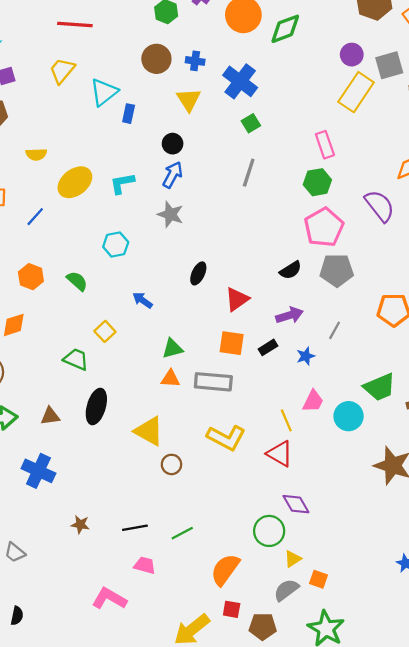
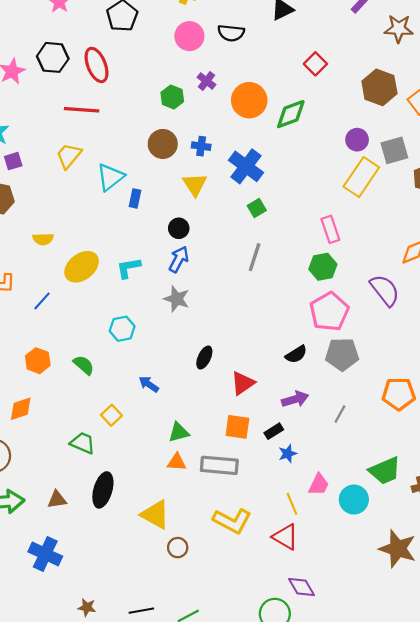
blue star: (306, 356) -> (288, 454), moved

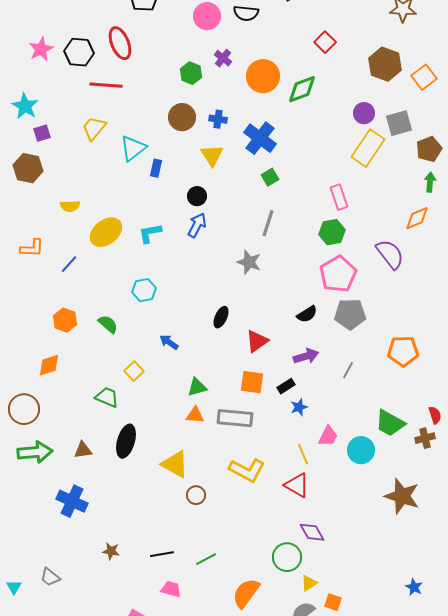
black hexagon: (53, 57) -> (79, 52), moved
gray star: (177, 299) -> (249, 262), moved
green trapezoid: (385, 471) -> (390, 423), turned 52

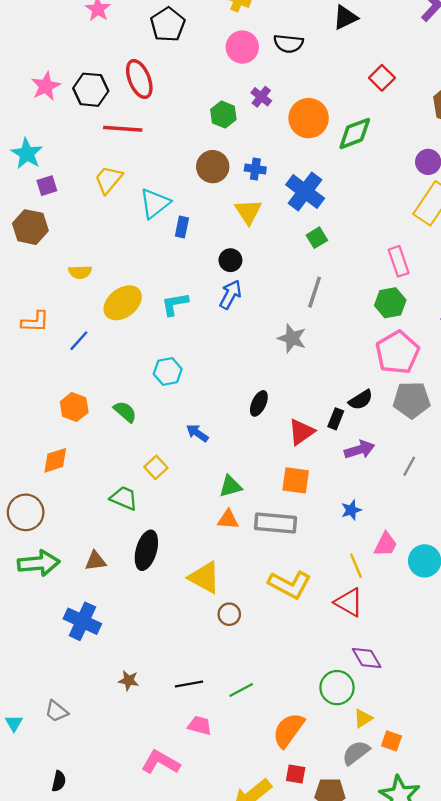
black rectangle: (286, 386) -> (336, 419), moved, turned -36

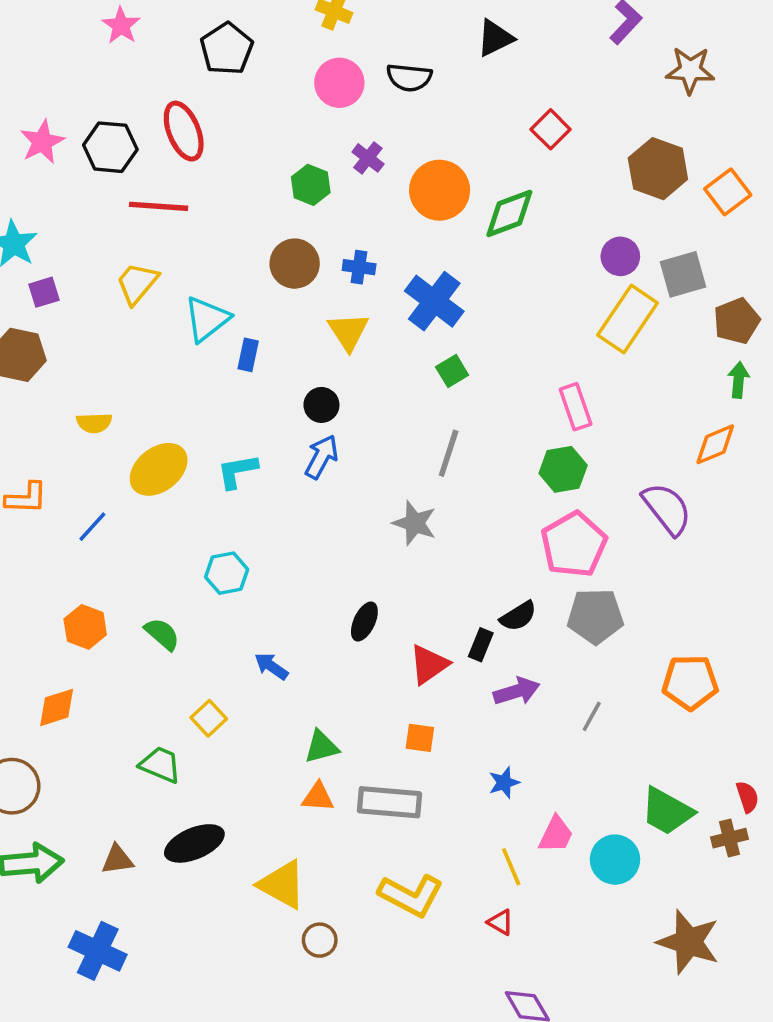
orange square: (296, 480) -> (420, 738), size x0.7
black ellipse: (146, 550) -> (194, 843), turned 51
red triangle: (349, 602) -> (500, 922), size x0.6

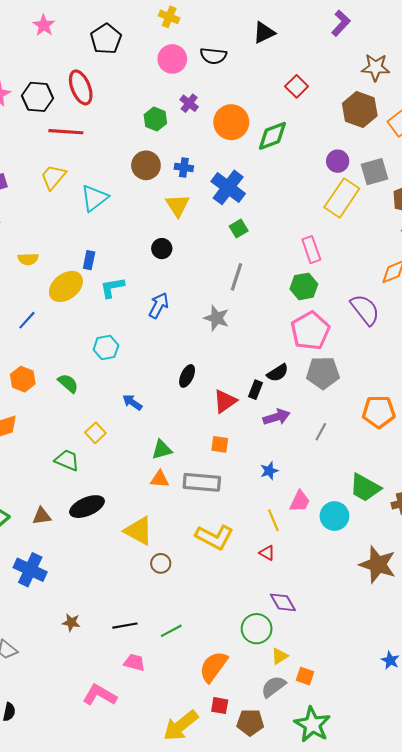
brown star: (690, 70) -> (376, 67), moved
blue rectangle: (248, 355) -> (89, 260), moved
blue arrow: (321, 457) -> (159, 305), moved

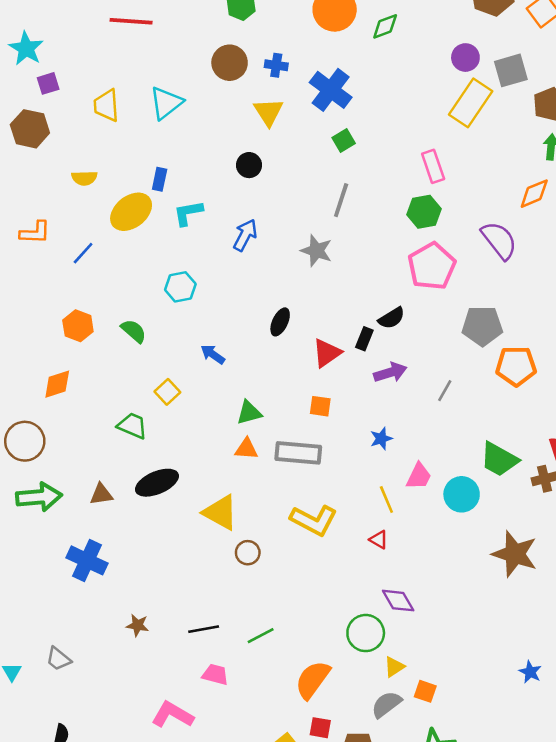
green diamond: (272, 136) -> (385, 26), size x0.7
yellow trapezoid: (53, 177) -> (106, 105), moved, turned -44
gray pentagon: (323, 373) -> (482, 326), moved

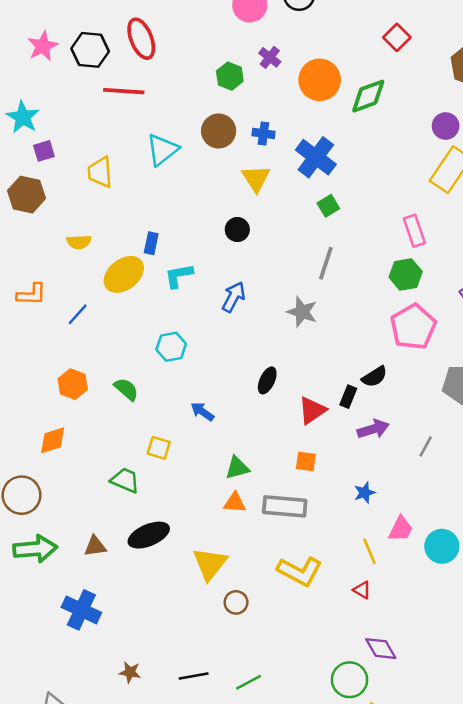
green diamond: (385, 26) -> (368, 96), size x1.4
cyan triangle: (166, 103) -> (162, 150), moved
yellow square: (167, 392) -> (159, 448), turned -30
yellow triangle: (220, 512) -> (210, 564), turned 39

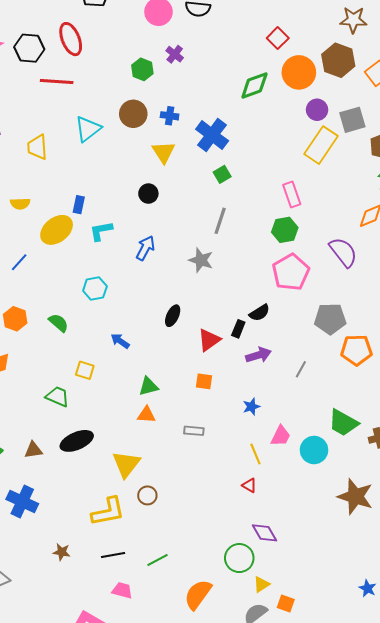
orange circle: (320, 80) -> (299, 72), moved
gray rectangle: (285, 506) -> (194, 431), moved, size x0.6
yellow L-shape: (300, 571) -> (108, 512), moved, turned -39

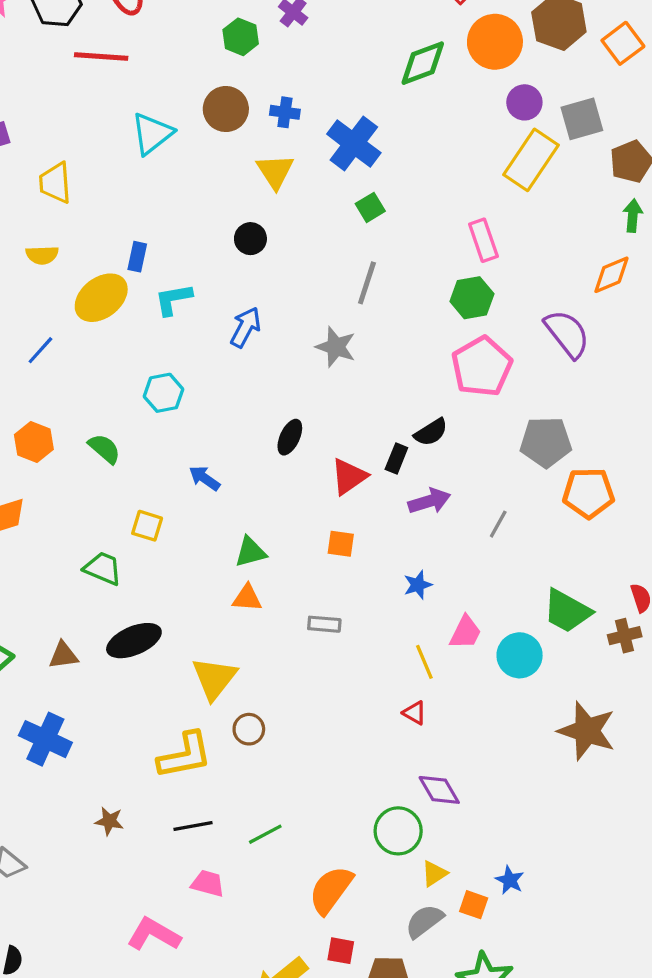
yellow trapezoid: (37, 147) -> (55, 183), moved
blue star: (368, 588) -> (510, 880), moved

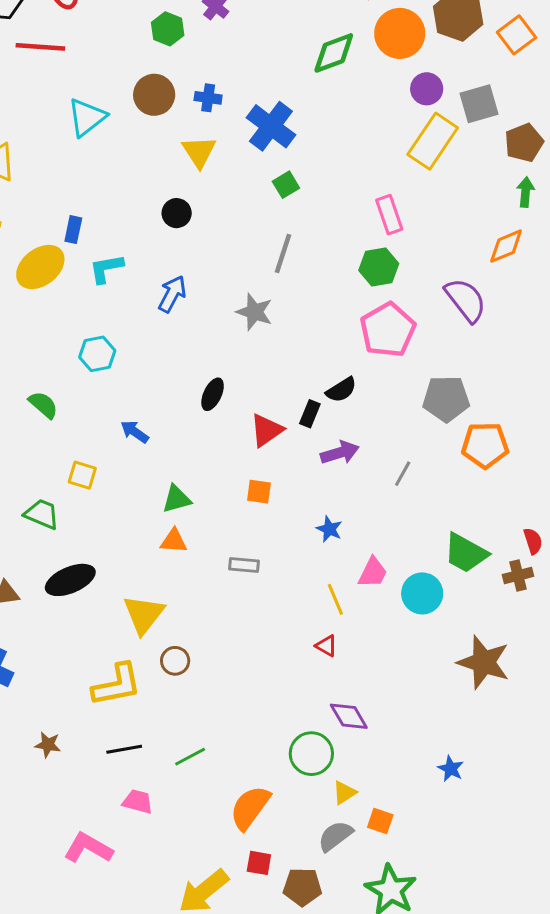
blue star: (418, 585) -> (329, 529), turned -30
blue star: (510, 880) -> (451, 769), moved

